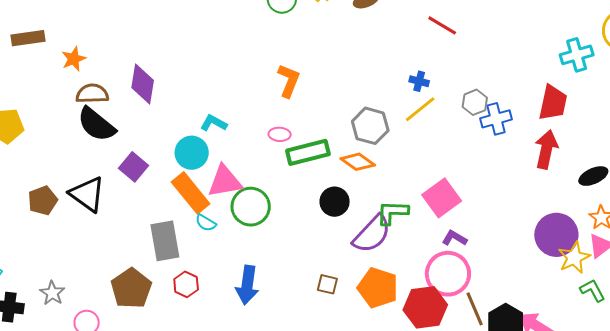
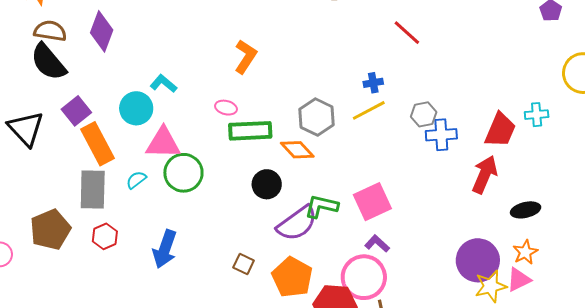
cyan cross: (577, 55) -> (537, 115), moved, size x0.7
blue cross: (419, 81) -> (373, 83), turned -36
orange rectangle: (191, 193) -> (97, 144), moved
cyan semicircle: (206, 223) -> (136, 180), turned 100

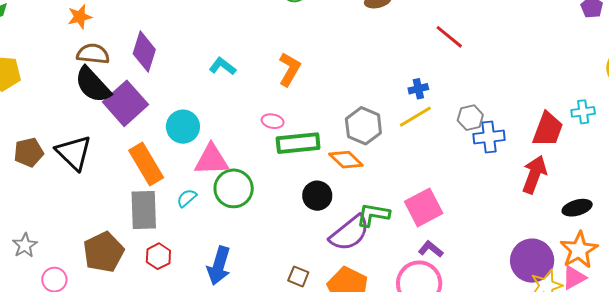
cyan L-shape: (164, 84) -> (222, 66), moved
purple square: (76, 111) -> (125, 103), moved, size x1.5
orange star: (525, 252) -> (579, 250), size x1.5

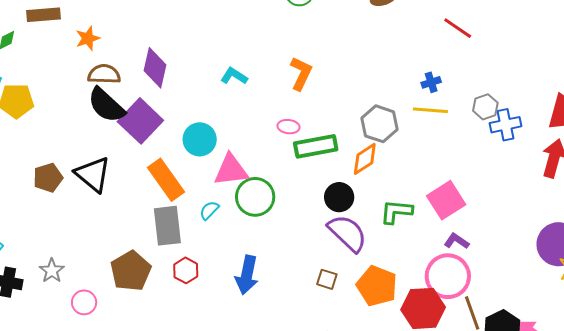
yellow line: (415, 117) -> (430, 110), turned 40
orange diamond: (346, 160) -> (365, 159), turned -72
purple semicircle: (350, 233) -> (347, 233), moved, turned -93

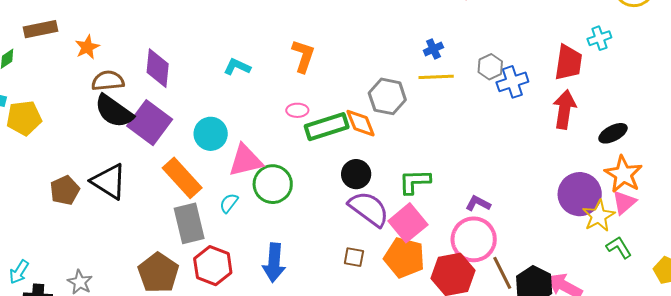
orange diamond: (365, 159) -> (361, 123), moved, turned -72
pink square: (446, 200) -> (408, 223), moved
red hexagon: (186, 270) -> (213, 266), size x1.5

